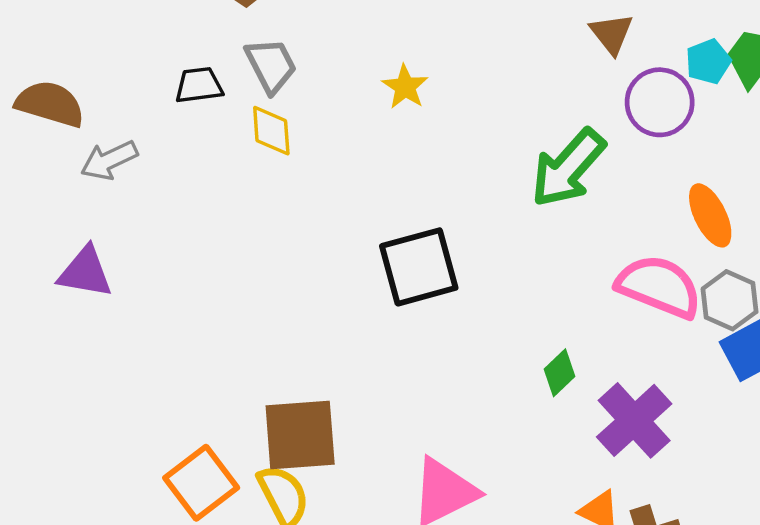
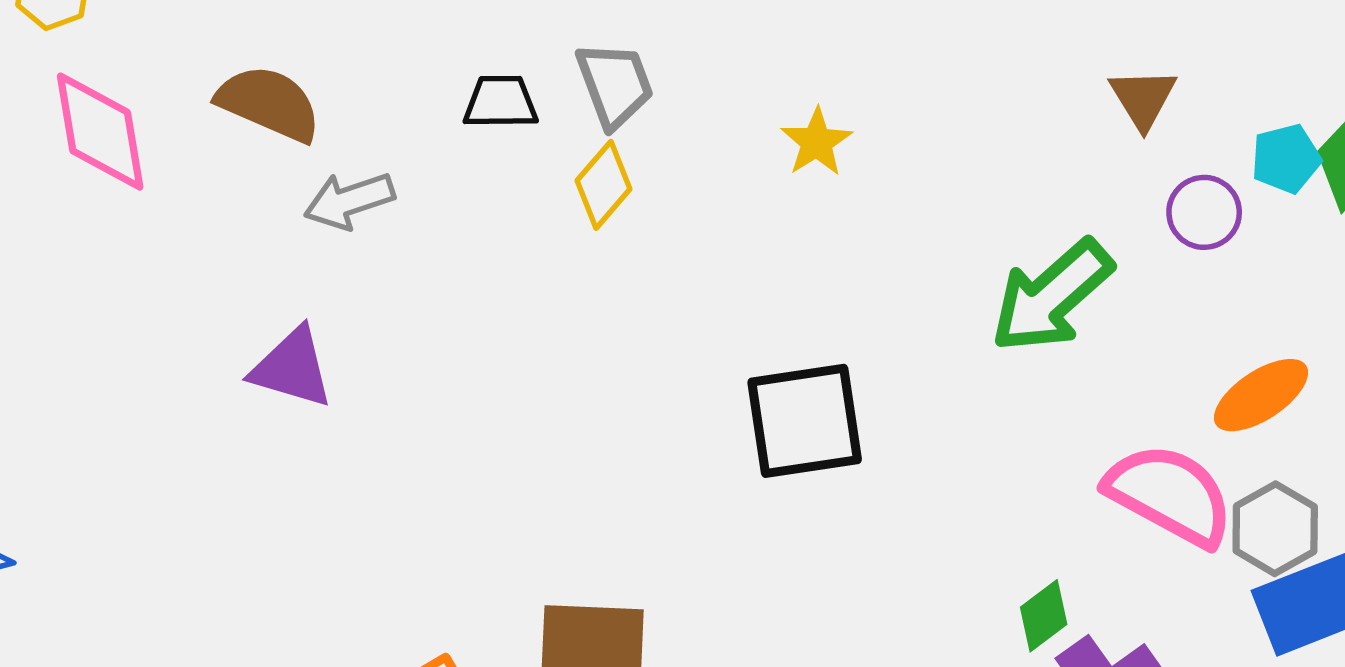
purple circle: (660, 102) -> (1204, 212), size x0.7
yellow diamond: (271, 131) -> (603, 185), turned 38
orange ellipse: (710, 215) -> (1261, 395), turned 76
green diamond: (559, 373) -> (1044, 616), moved

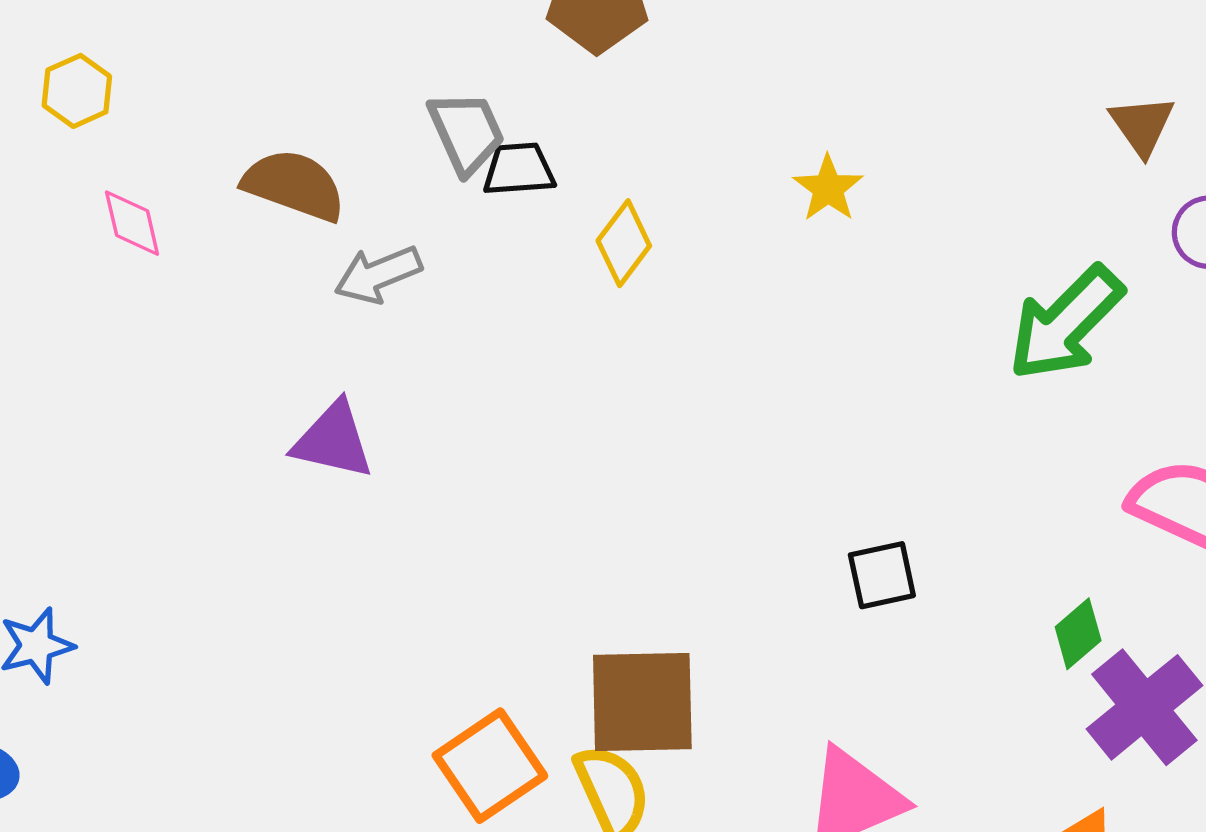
gray trapezoid: (615, 85) -> (466, 132), moved
pink diamond: (100, 132) -> (132, 223), size x0.6
black square: (805, 421) -> (882, 575), moved, size x0.6

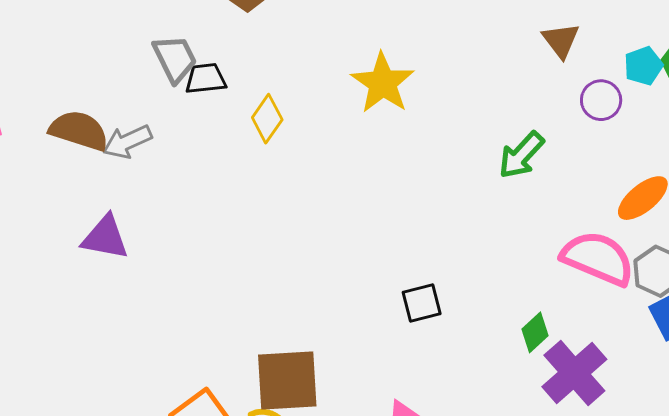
brown semicircle: (294, 185) -> (79, 131), moved
yellow star: (828, 188) -> (383, 83), size x1.6
green arrow: (1066, 323) -> (521, 155), size x0.7

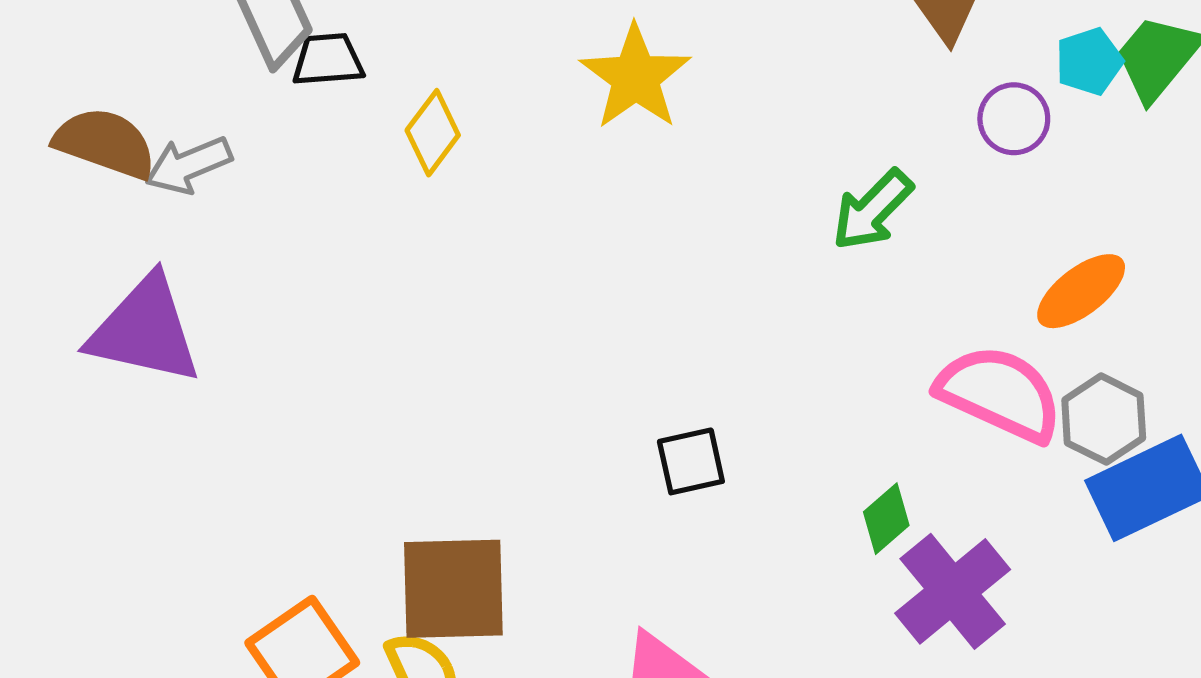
purple triangle: (105, 237) -> (145, 330), size x1.4

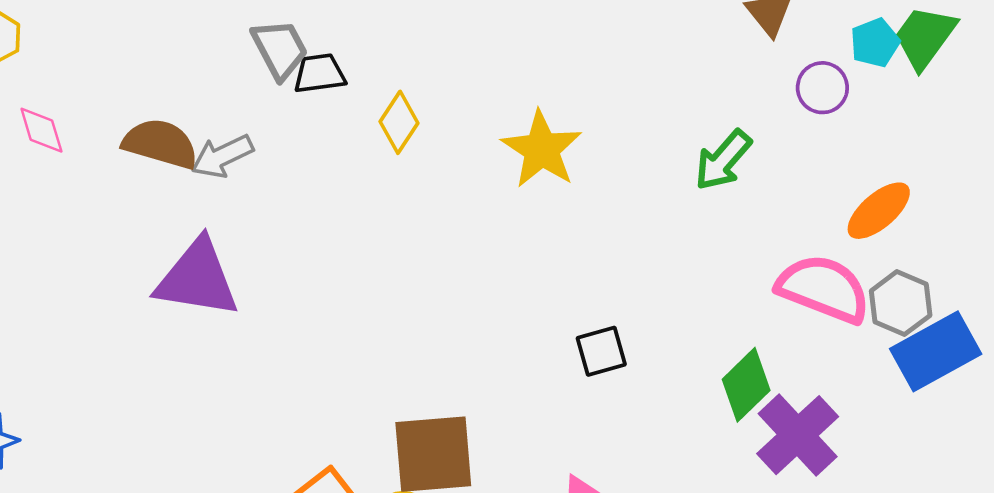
yellow star: (635, 77) -> (542, 149), moved
green diamond: (886, 519) -> (746, 385), size x1.4

